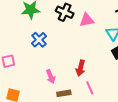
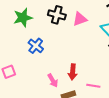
red arrow: (80, 68) -> (73, 72), moved
pink line: (90, 88) -> (93, 86), turned -48

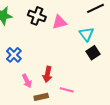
blue cross: (36, 46) -> (14, 55), moved

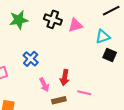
cyan triangle: (86, 34) -> (103, 37), turned 49
black square: (93, 53) -> (110, 55), turned -32

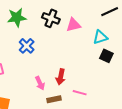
blue cross: (31, 59) -> (27, 46), moved

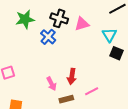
cyan triangle: (100, 37) -> (109, 35), turned -42
blue cross: (27, 46) -> (48, 37), moved
pink line: (80, 93) -> (92, 91), turned -40

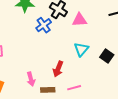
cyan triangle: (109, 35) -> (81, 49), moved
pink arrow: (52, 84) -> (31, 79), moved

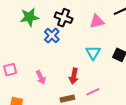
pink triangle: (79, 20) -> (97, 21), moved
pink arrow: (31, 79) -> (41, 77), moved

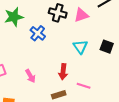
black cross: (64, 18) -> (58, 13), moved
pink line: (93, 92) -> (84, 86), turned 48

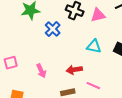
cyan triangle: (80, 47) -> (94, 46), turned -49
red arrow: (63, 72) -> (74, 70), turned 70

